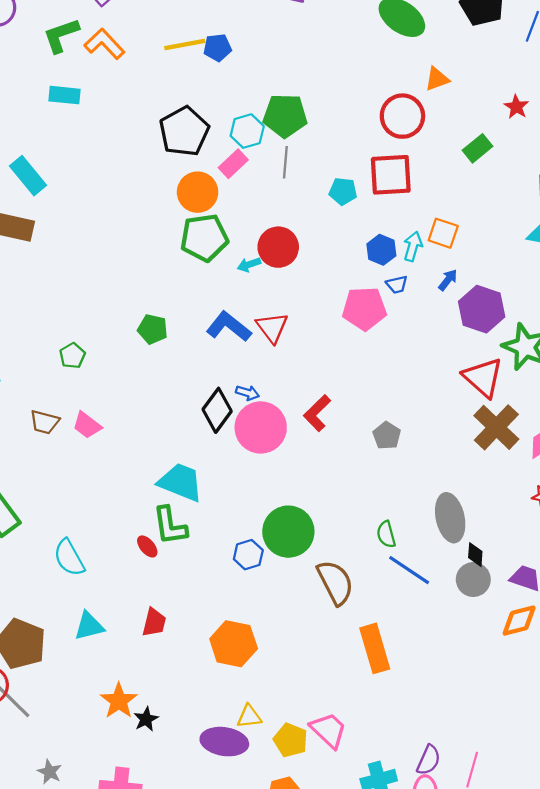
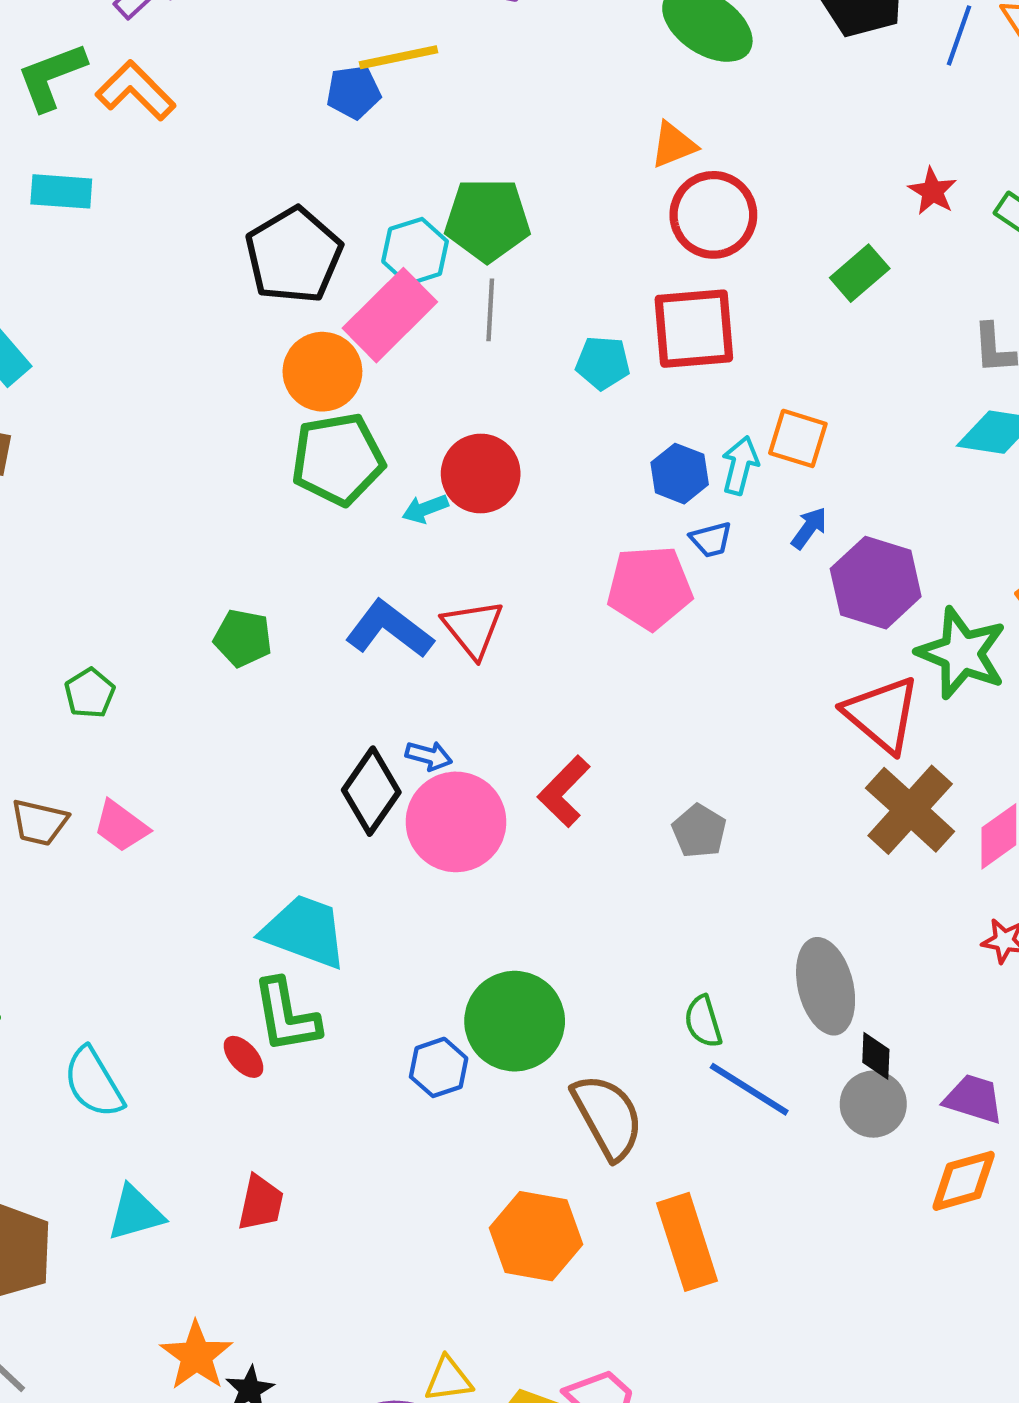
yellow line: (185, 44) -> (398, 57), moved
orange triangle: (437, 79) -> (673, 145), moved
pink rectangle: (233, 164) -> (390, 315), size x1.6
orange hexagon: (234, 644) -> (536, 1236), moved

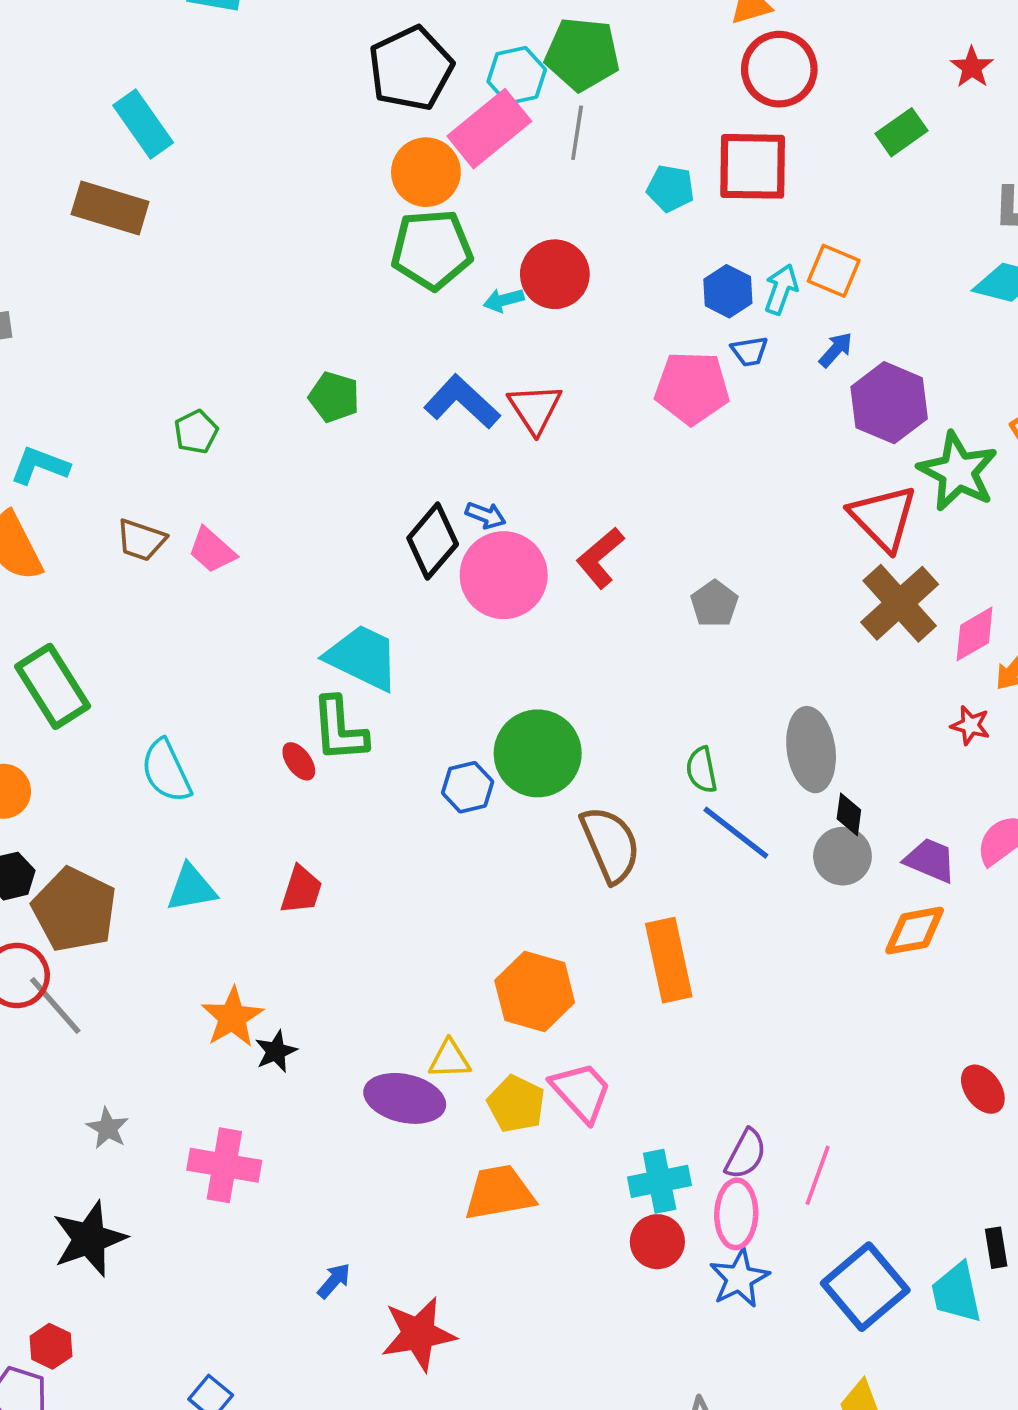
orange hexagon: (536, 1236) -> (535, 992), moved

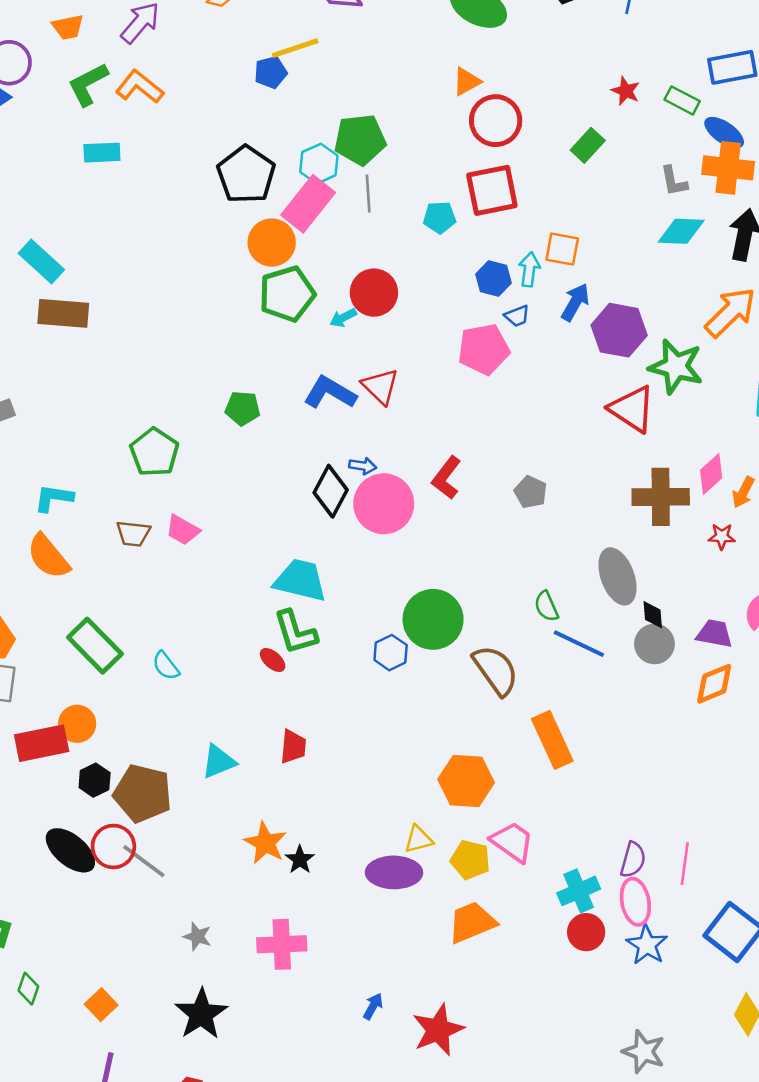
cyan rectangle: (143, 124) -> (41, 262), moved
blue arrow: (836, 350) -> (575, 302), size x1.4
green pentagon: (196, 432) -> (154, 452), size x1.6
brown cross: (900, 603) -> (661, 497), moved, turned -36
cyan semicircle: (166, 771) -> (166, 666), moved, size x0.7

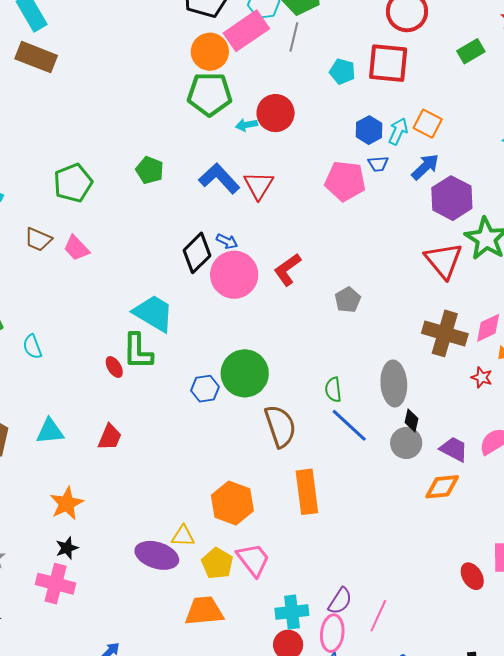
black star: (300, 860) -> (67, 548), moved

